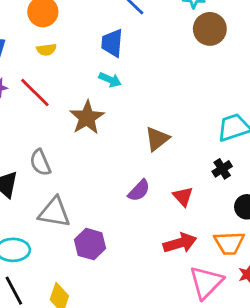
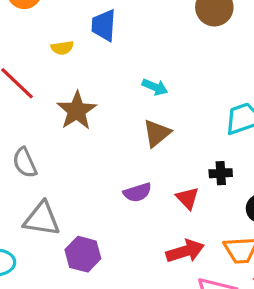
yellow semicircle: (46, 50) -> (62, 48), moved
cyan arrow: (110, 80) -> (155, 87), moved
black cross: (222, 169) -> (221, 173), moved, turned 30
purple semicircle: (139, 191) -> (137, 192), turned 30

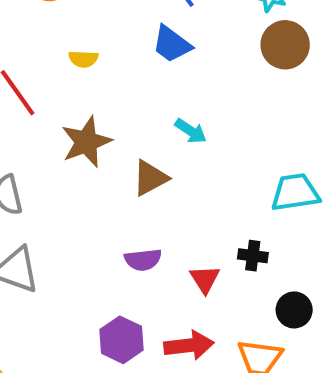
blue trapezoid: (104, 25) -> (172, 44), moved, turned -68
brown triangle: (157, 133) -> (150, 178), moved
purple hexagon: (83, 254) -> (122, 340), moved

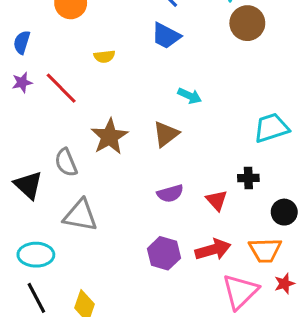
brown star: (86, 142) -> (109, 137), moved

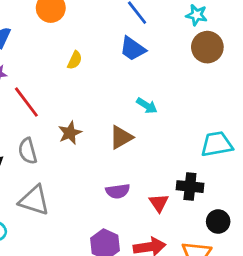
yellow semicircle: (104, 56) -> (75, 60), turned -66
red line: (61, 88) -> (26, 102), moved
brown star: (109, 137) -> (70, 133), size x0.7
black cross: (248, 178) -> (190, 187), size x1.4

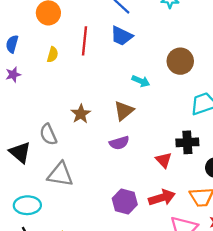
brown circle: (207, 47) -> (180, 61), moved
yellow semicircle: (75, 60) -> (53, 55), moved
red line: (26, 102) -> (85, 41), moved, turned 52
purple semicircle: (118, 191) -> (119, 143), moved

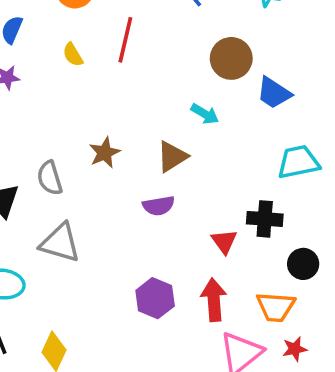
blue trapezoid: (122, 36) -> (274, 93), moved
yellow semicircle: (53, 55) -> (73, 55), turned 126
brown circle: (180, 61) -> (231, 58), moved
red arrow: (162, 198) -> (214, 300), turned -85

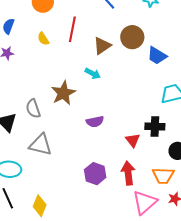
cyan arrow: (205, 114) -> (93, 74), moved
brown star: (105, 153) -> (63, 93), size x1.4
brown triangle: (172, 157) -> (102, 46), moved

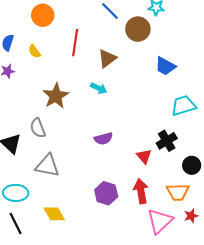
brown circle: (132, 37) -> (138, 29), moved
yellow semicircle: (43, 39) -> (34, 51), moved
brown star: (63, 93) -> (56, 96), moved
black cross: (155, 127) -> (167, 141), turned -30
yellow diamond: (40, 206) -> (54, 214), moved, turned -50

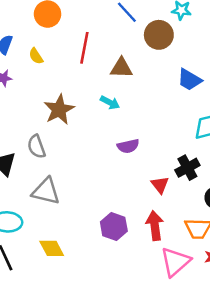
brown triangle: (107, 58) -> (121, 68), turned 36
purple semicircle: (103, 139) -> (128, 146), moved

